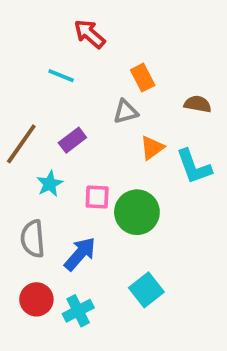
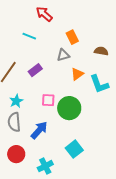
cyan star: (50, 184) -> (16, 101), moved
cyan cross: (78, 311) -> (45, 166), moved

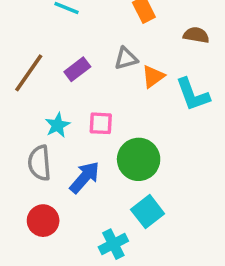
gray triangle: (63, 55) -> (126, 58), moved
cyan star: (16, 101) -> (58, 125), moved
green circle: (69, 108) -> (139, 159), moved
cyan cross: (45, 166) -> (113, 244), moved

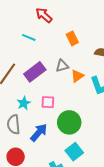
purple rectangle: (77, 69) -> (35, 72), size x1.5

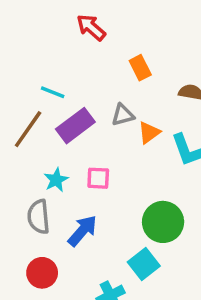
cyan line: (29, 37) -> (53, 92), moved
green circle: (69, 122) -> (163, 222), moved

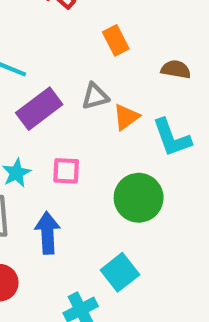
green circle: (163, 222) -> (139, 198), moved
blue arrow: (82, 231) -> (47, 233), turned -44

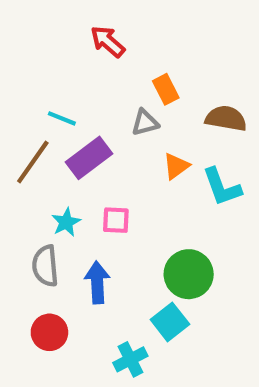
brown semicircle: (176, 69) -> (226, 118), size x1.4
gray triangle: (95, 96) -> (145, 123), moved
green circle: (139, 198) -> (189, 274), moved

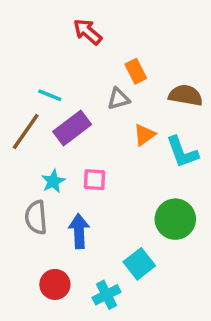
green circle: (189, 274) -> (175, 219), moved
red circle: (49, 332) -> (55, 284), moved

